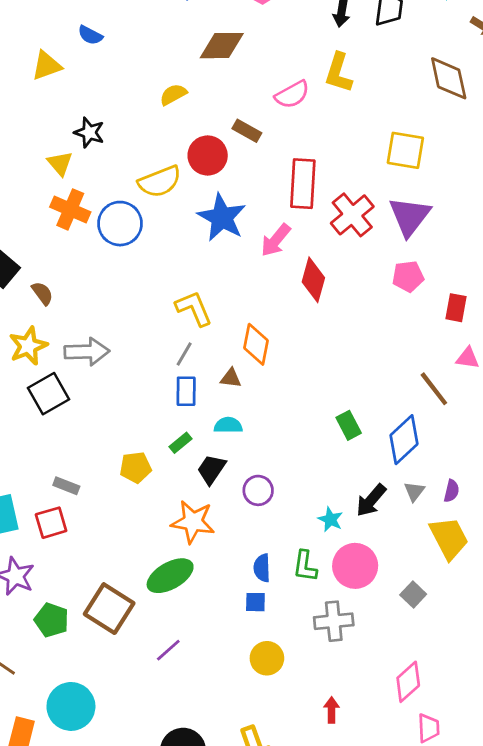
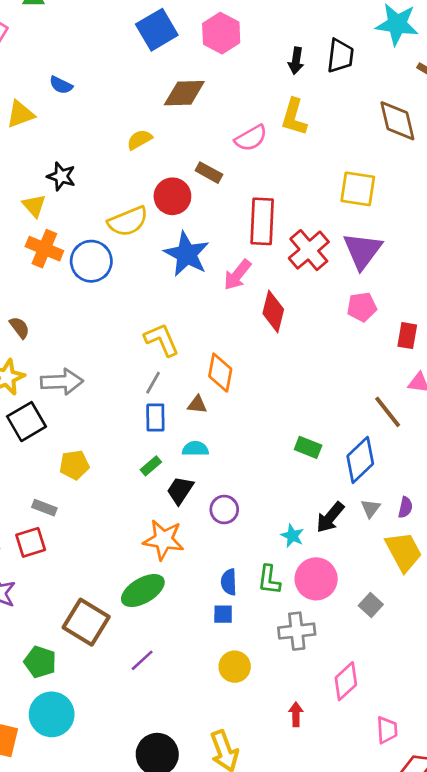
green rectangle: (349, 425) -> (308, 447), turned -40
yellow pentagon: (136, 467) -> (74, 465), moved
green pentagon: (52, 620) -> (40, 662), moved
pink diamond: (408, 682) -> (346, 681), moved

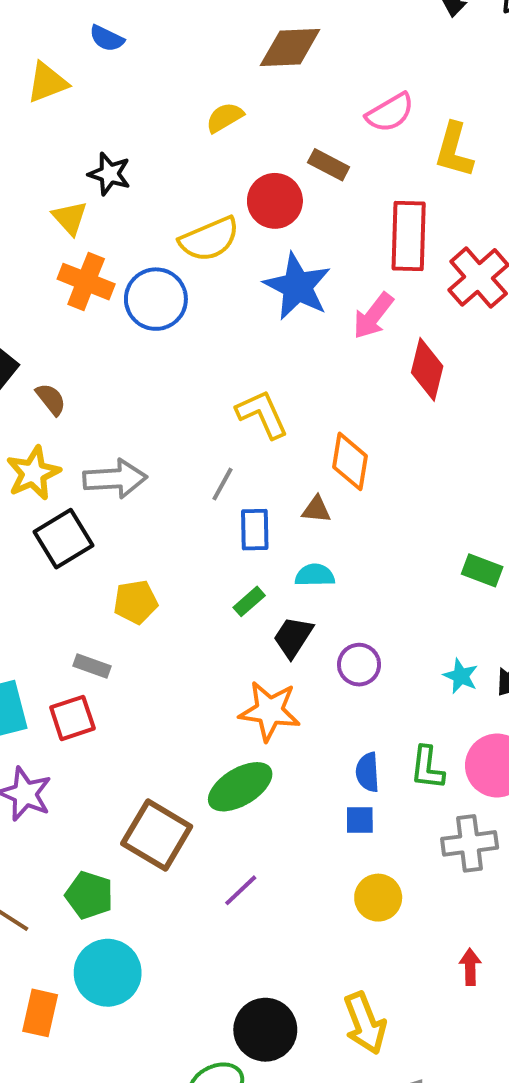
yellow L-shape: (294, 117) -> (454, 150), moved
gray line: (153, 383) -> (223, 484), moved
cyan star: (292, 536) -> (461, 676), moved

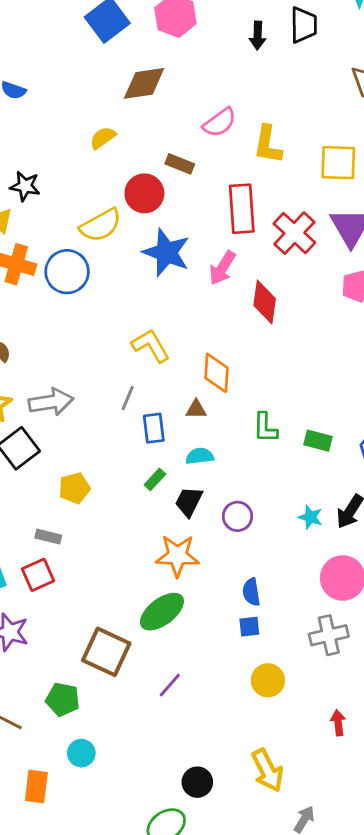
green L-shape: (427, 768) -> (265, 428), moved
cyan circle: (108, 973) -> (81, 753), size x0.6
black circle: (265, 1030) -> (197, 782), size x0.7

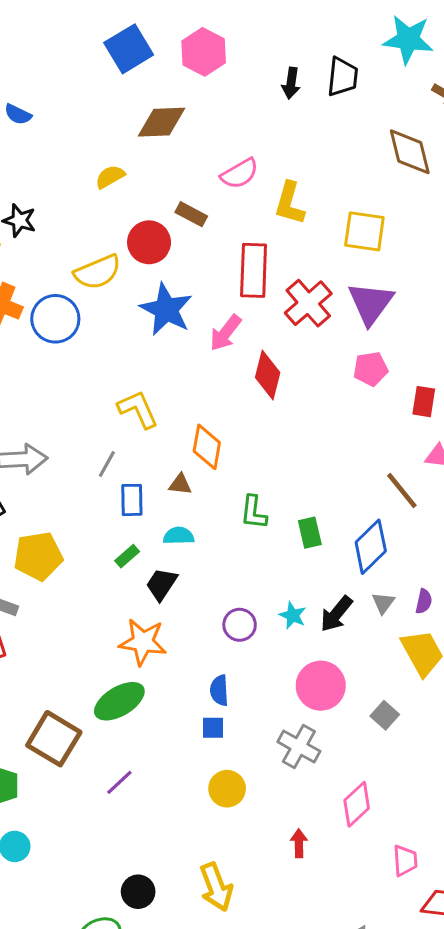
green rectangle: (318, 441) -> (310, 533), turned 56
yellow pentagon: (74, 488) -> (38, 556), size x1.4
purple circle: (238, 516) -> (240, 625), moved
gray cross: (329, 635) -> (299, 747), turned 36

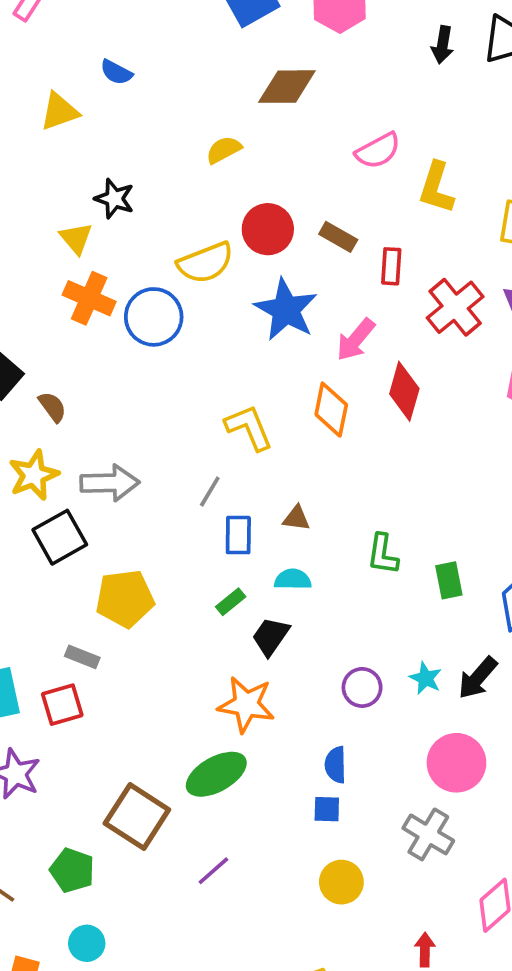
brown rectangle: (191, 214) -> (338, 237), moved
red rectangle: (254, 270) -> (391, 266), size x0.6
orange diamond: (207, 447) -> (331, 410), moved

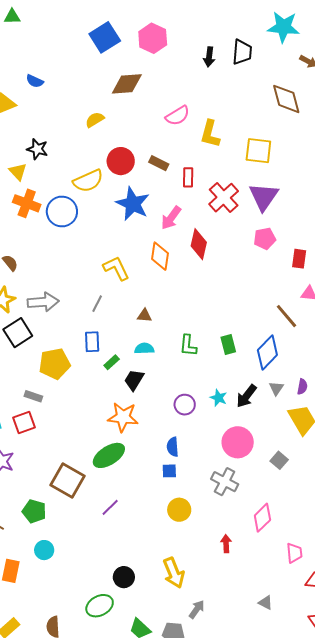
blue rectangle: (238, 535) -> (92, 342), moved
green L-shape: (383, 554) -> (188, 345), moved

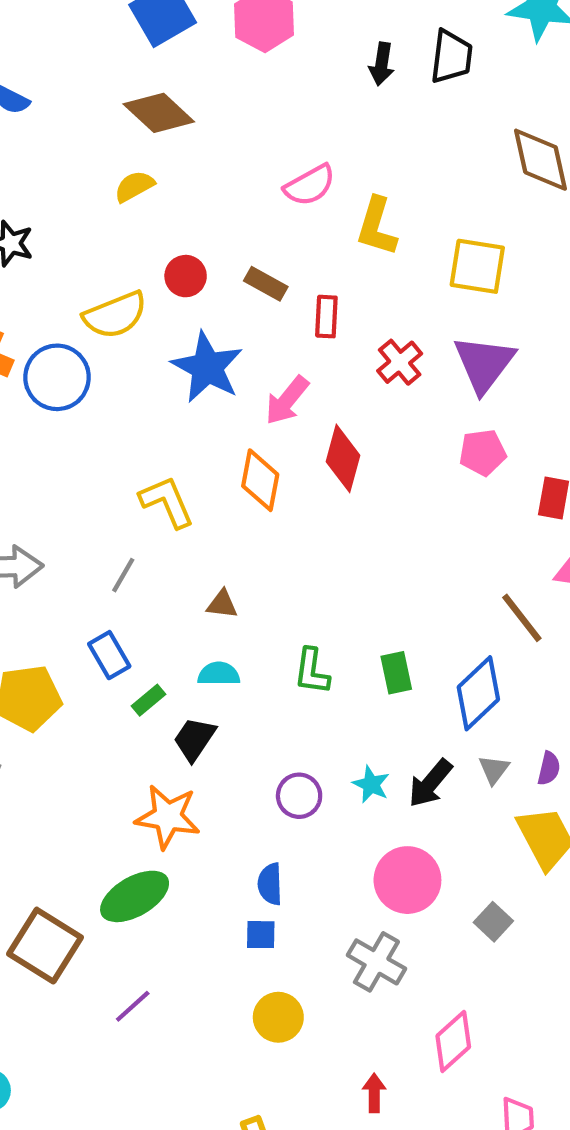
brown diamond: (127, 84) -> (159, 113), moved, turned 44
red circle: (121, 161) -> (186, 276), size x0.7
red cross: (224, 198) -> (400, 362), size x0.7
blue rectangle: (92, 342) -> (109, 655), turned -30

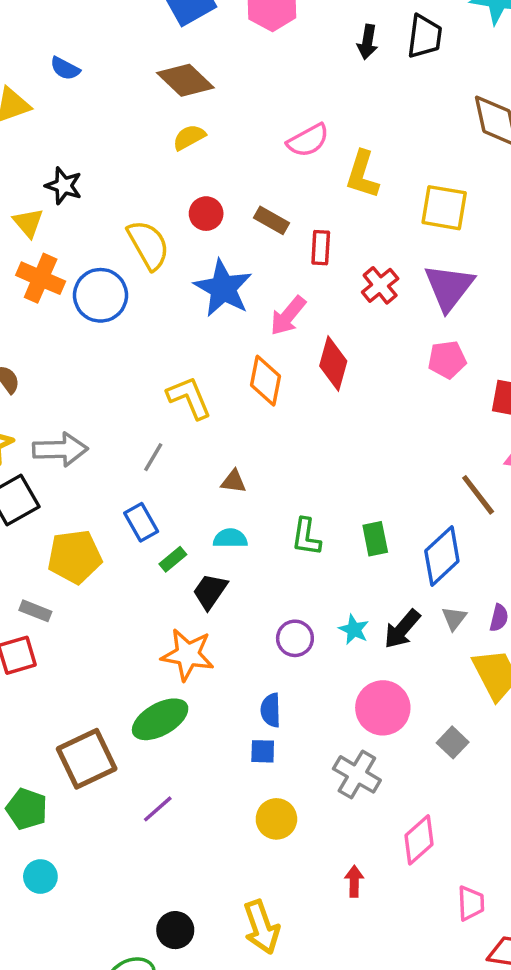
yellow semicircle: (134, 186) -> (189, 137), moved
yellow semicircle: (115, 315) -> (148, 245), turned -98
brown square: (45, 946) -> (87, 759), turned 32

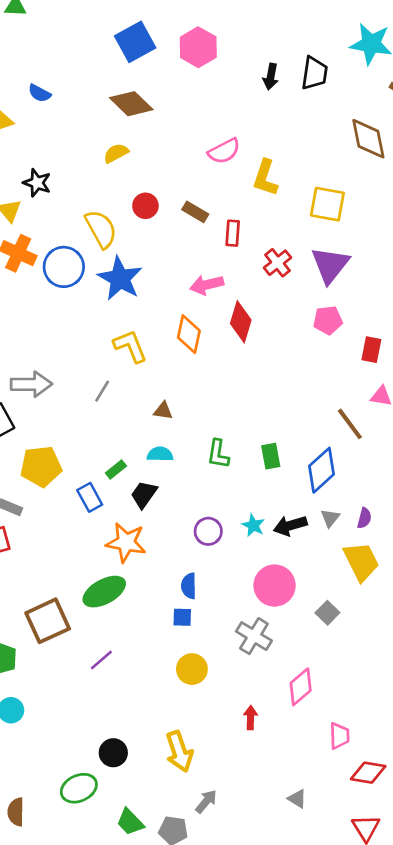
yellow semicircle: (189, 137) -> (116, 153), moved
blue star: (223, 288) -> (120, 279), moved
pink arrow: (288, 316) -> (207, 285), turned 36
blue rectangle: (141, 522) -> (90, 497), moved
black arrow: (402, 629) -> (290, 526), turned 32

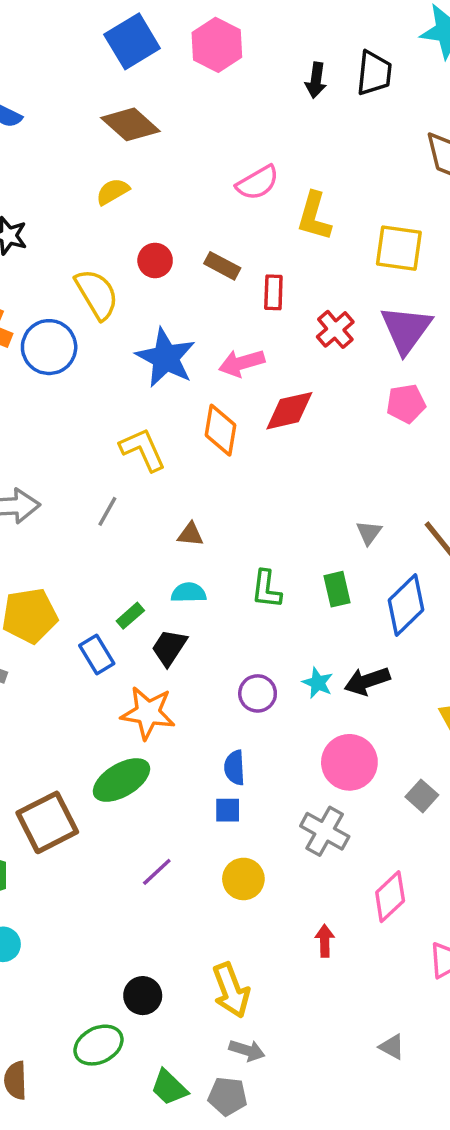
blue star: (120, 279) -> (166, 358), moved
red diamond: (241, 322) -> (289, 411), turned 63
gray triangle: (330, 518) -> (369, 533), moved
purple line: (101, 660) -> (157, 872), moved
gray arrow: (206, 801) -> (247, 1050), moved, turned 70

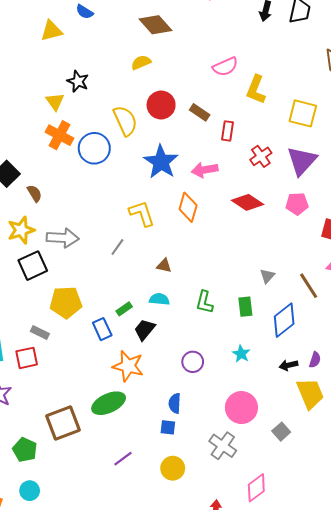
red circle: (155, 260) -> (161, 105), size x1.4
red diamond: (289, 411) -> (248, 202), moved, turned 40
black arrow: (367, 681) -> (289, 365), moved, size x0.7
cyan star: (318, 683) -> (241, 354), moved

